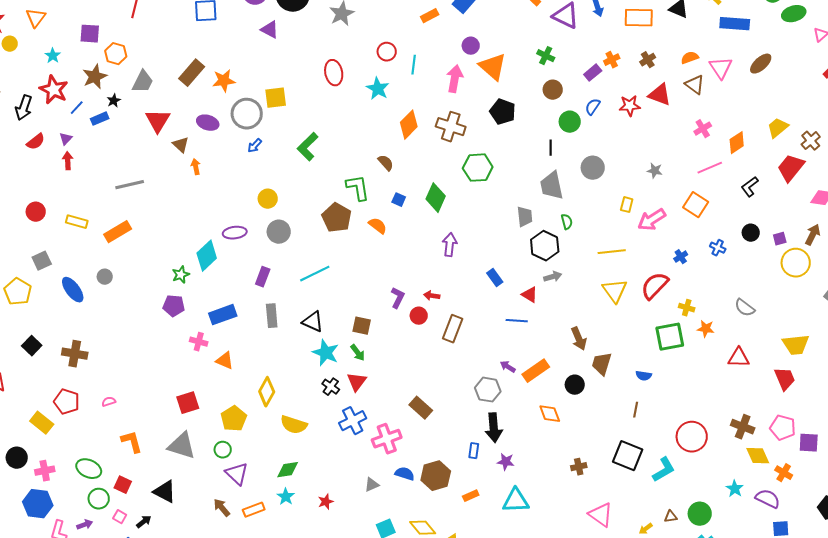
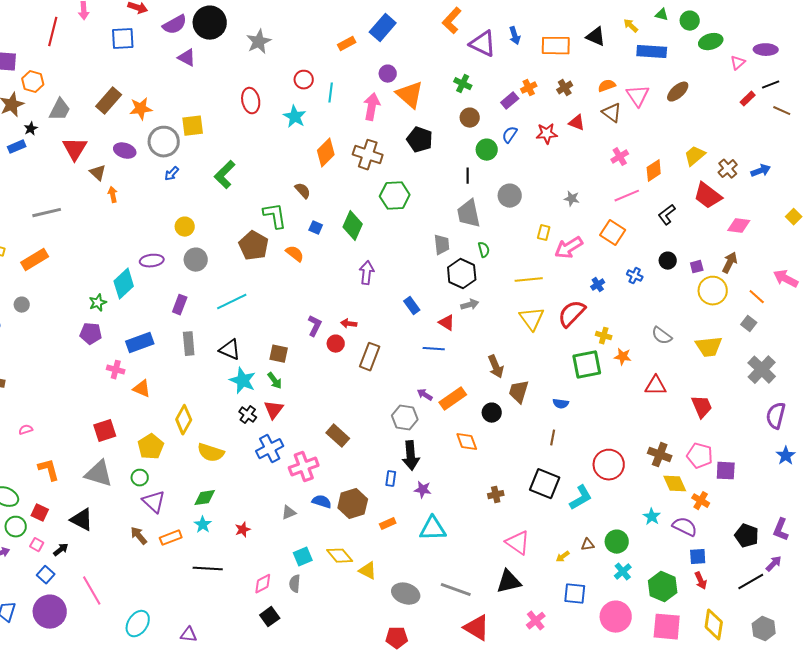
red triangle: (660, 95) -> (577, 123), size x0.7
red trapezoid: (791, 168) -> (708, 196), turned -92
yellow trapezoid: (796, 345) -> (709, 347), moved

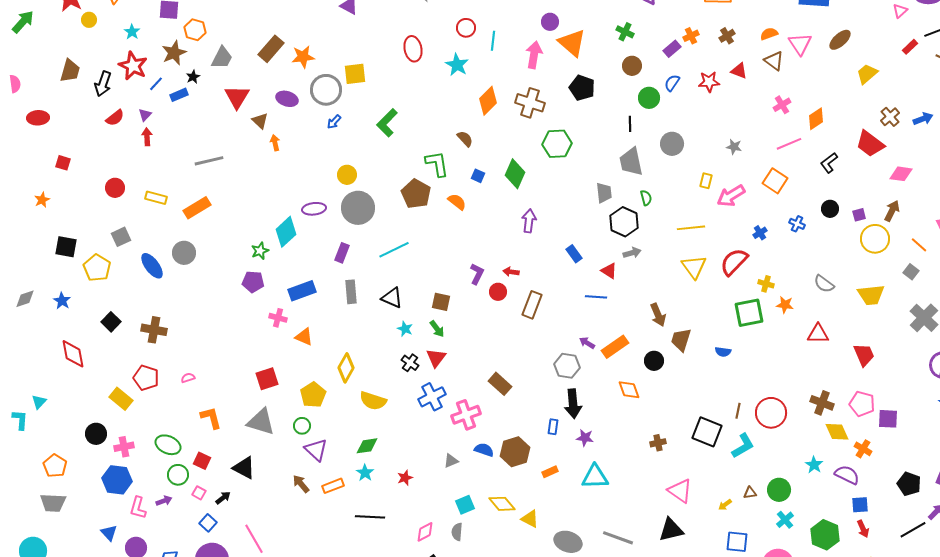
yellow trapezoid: (695, 156) -> (867, 74), moved
gray circle: (196, 260) -> (358, 208), size x1.4
gray circle: (22, 305) -> (184, 253), size x1.5
cyan star: (243, 381) -> (405, 329), size x0.6
brown line: (553, 438) -> (738, 411), moved

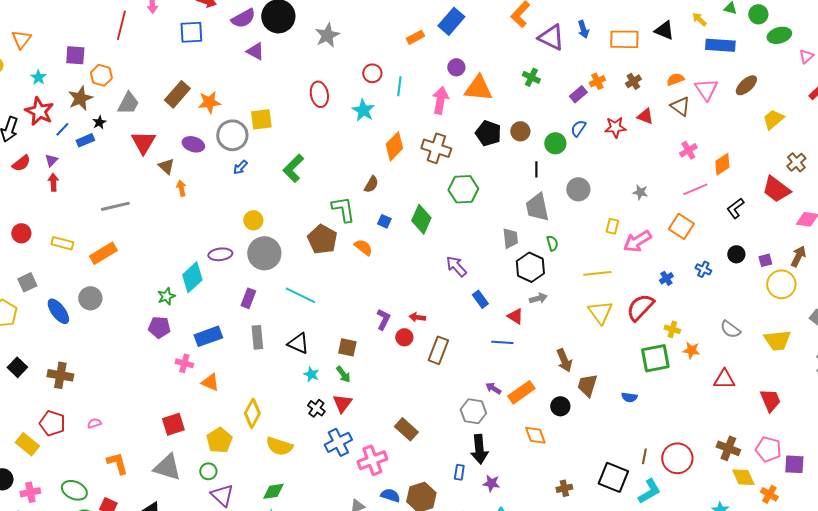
orange triangle: (572, 43) -> (478, 88), turned -36
brown circle: (632, 66) -> (520, 131), moved
brown semicircle: (465, 139) -> (371, 184), turned 72
purple arrow: (529, 221) -> (456, 266), moved, turned -50
cyan line: (394, 250) -> (300, 295), turned 52

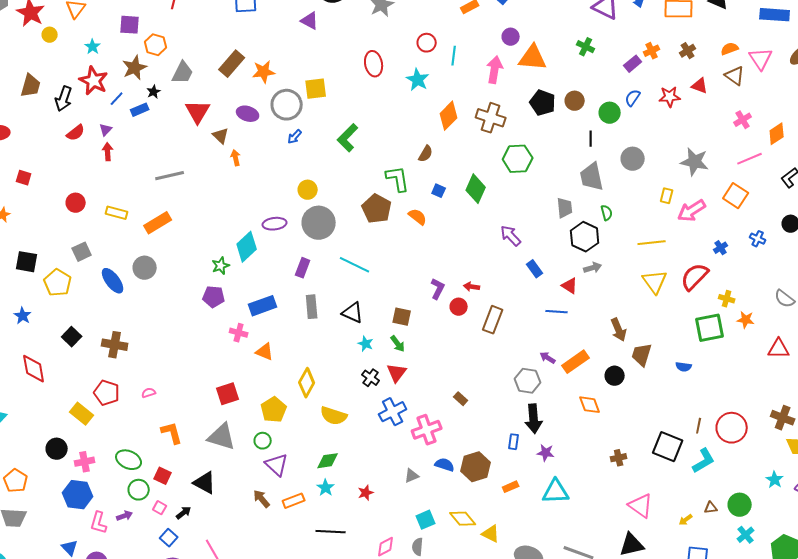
gray star: (640, 192) -> (695, 162), size x1.8
brown rectangle: (406, 429) -> (461, 399), size x0.6

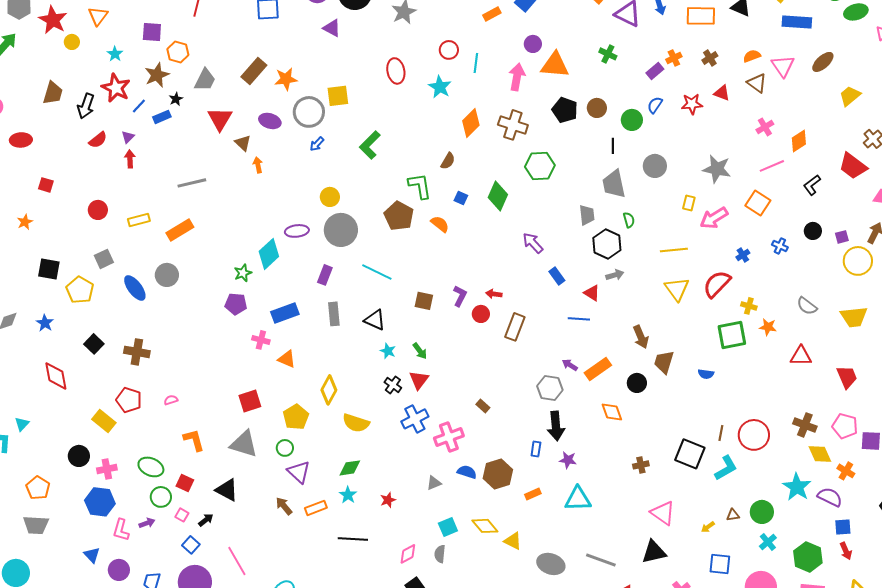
yellow rectangle: (117, 213) -> (139, 220), turned -30
brown square: (402, 317) -> (424, 301), moved
cyan star: (775, 480) -> (797, 487), size x1.6

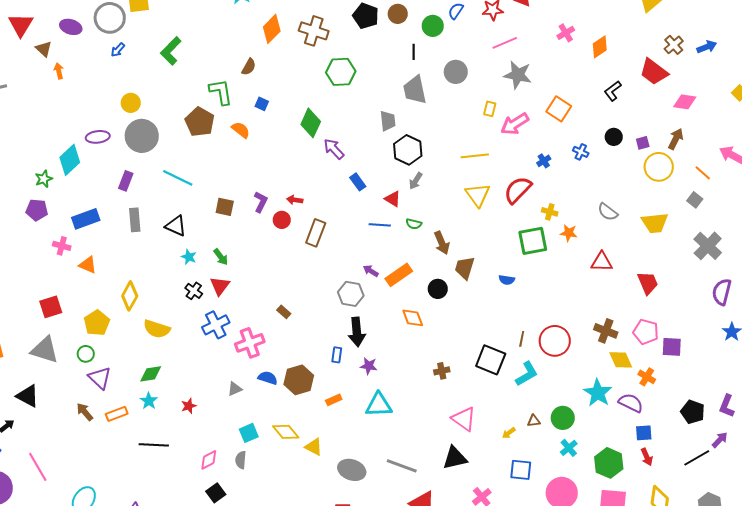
pink line: (772, 166) -> (505, 43), moved
green diamond: (498, 196) -> (311, 123), moved
green semicircle: (629, 220) -> (414, 224), moved, turned 119
gray arrow: (615, 275) -> (416, 181), turned 138

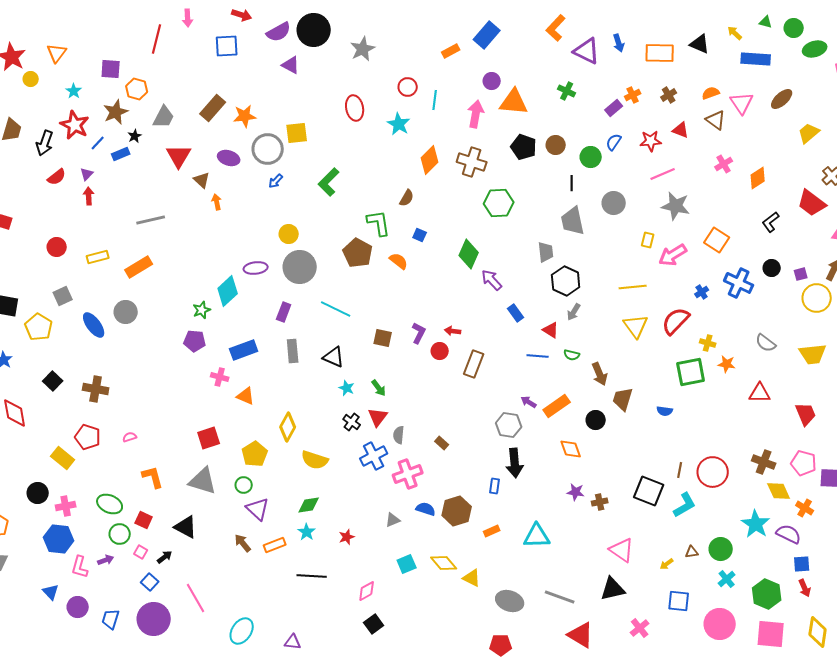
blue cross: (581, 152) -> (739, 283), size x1.8
purple star: (369, 366) -> (576, 492), moved
gray semicircle: (241, 460) -> (399, 435), moved

